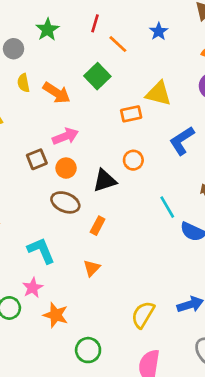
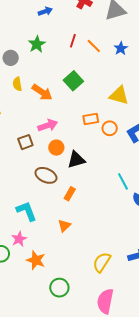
orange line: (118, 44) -> (94, 46), moved
orange rectangle: (131, 114) -> (91, 119), moved
orange circle: (133, 160) -> (110, 128), moved
orange circle: (66, 168) -> (56, 148), moved

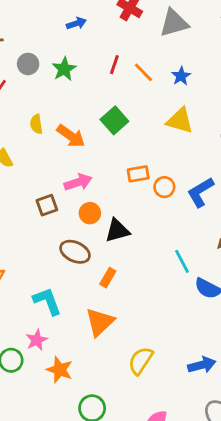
gray circle: (11, 58) -> (28, 64), moved
yellow triangle: (119, 95) -> (180, 121), moved
orange triangle: (64, 226) -> (100, 322), size x1.6
yellow semicircle: (102, 262) -> (141, 361), moved

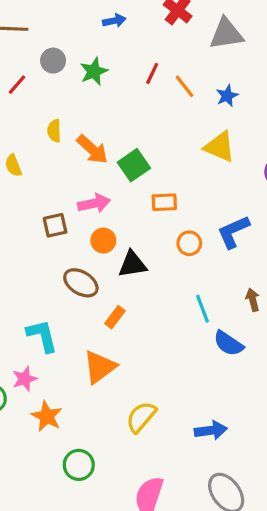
green square: (114, 120) -> (134, 165), moved
orange circle: (164, 187) -> (189, 243), moved

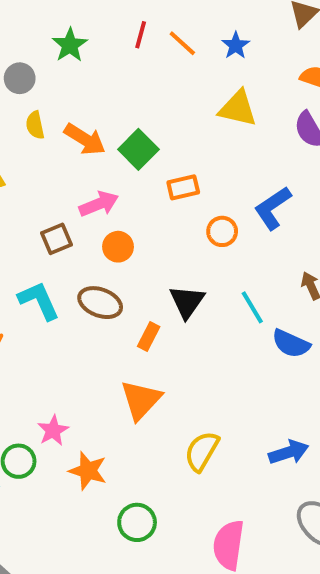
gray circle: (53, 61) -> (20, 78), moved
black triangle: (132, 264) -> (187, 302), moved, turned -36
cyan L-shape: (42, 336) -> (39, 301), moved

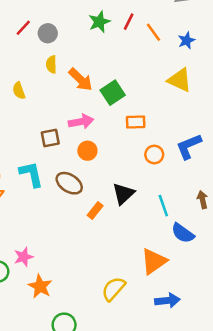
green star: (70, 45) -> (99, 22), moved
orange triangle: (141, 400) -> (154, 261), moved

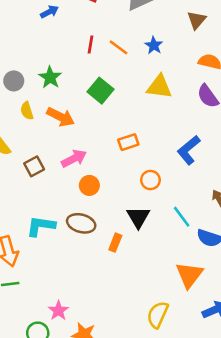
green star: (99, 22) -> (50, 77), moved
green square: (113, 93) -> (101, 91), moved
brown square: (50, 138) -> (34, 166), moved
orange circle: (154, 155) -> (150, 180), moved
cyan L-shape: (31, 174) -> (41, 226), turned -52

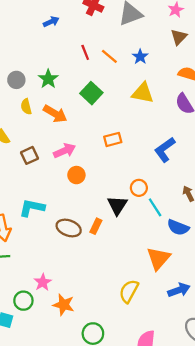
red line: (91, 44) -> (85, 52), turned -35
orange circle: (150, 180) -> (139, 188), moved
brown ellipse: (81, 223) -> (69, 228), moved

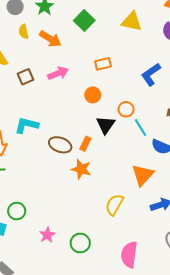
orange circle: (76, 175) -> (93, 95), moved
pink star: (43, 282) -> (47, 235), moved
orange star: (64, 305) -> (81, 169), moved

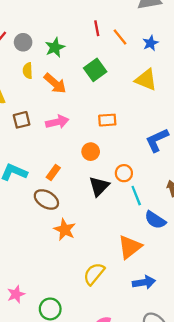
orange rectangle: (85, 144) -> (53, 172), moved

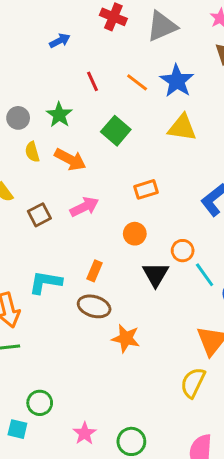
red line: (97, 28) -> (93, 81), moved
blue star: (151, 43) -> (177, 81), size x1.6
yellow semicircle: (94, 274) -> (193, 383), moved

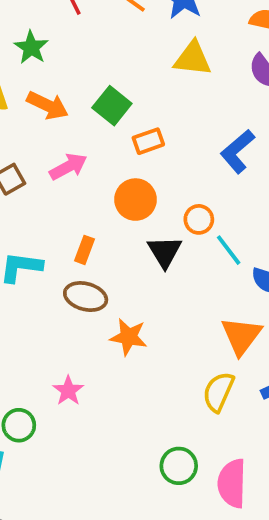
green square: (116, 131) -> (112, 106), moved
orange circle: (135, 234) -> (136, 200), size x1.4
pink star: (85, 433) -> (68, 391), moved
green circle: (131, 441) -> (179, 466), moved

